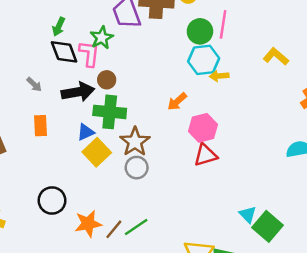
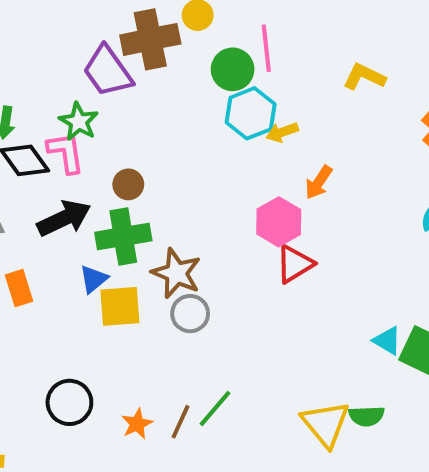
brown circle: (107, 80) -> (128, 184), moved
orange arrow: (177, 102) -> (319, 182), moved
yellow square: (97, 152) -> (120, 306), turned -36
orange star: (88, 224) -> (137, 424), size x0.7

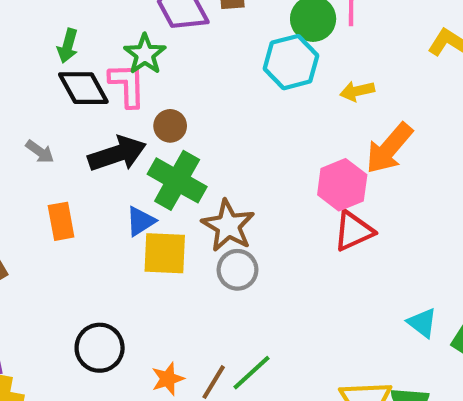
cyan hexagon: (251, 113) -> (291, 62), moved
orange arrow: (319, 182) -> (389, 148), size x1.5
brown circle: (128, 184) -> (170, 126), moved
green cross: (123, 237) -> (177, 180), turned 32
cyan triangle: (387, 341) -> (422, 323), moved

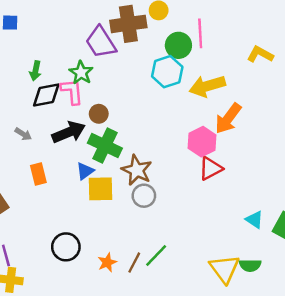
black diamond: (83, 88) -> (46, 95), turned -68
yellow arrow: (357, 91) -> (207, 86), size x1.8

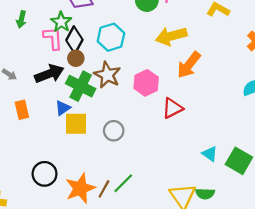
cyan hexagon: (167, 72) -> (111, 37), moved
black diamond: (46, 95) -> (74, 40), moved, turned -52
pink hexagon: (202, 142) -> (146, 83), moved
brown star: (137, 170) -> (107, 75), moved
orange star: (107, 262) -> (80, 188), size x1.8

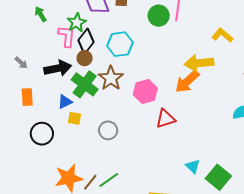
green arrow: (21, 19) -> (41, 14), turned 126
yellow arrow: (171, 36) -> (199, 63), moved
yellow square: (76, 124) -> (75, 118), size x0.6
black circle: (45, 174) -> (42, 134), moved

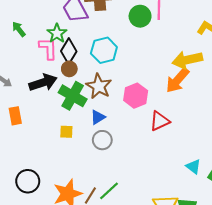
blue triangle: (65, 102) -> (98, 117), moved
black circle: (42, 134) -> (28, 181), moved

